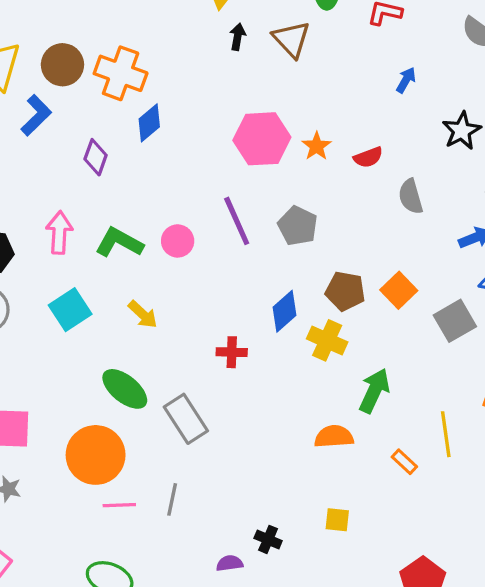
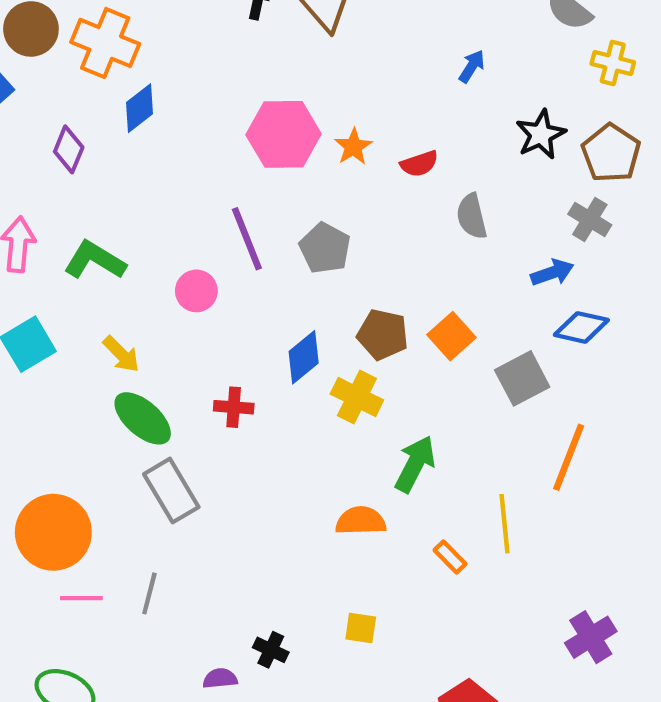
pink circle: (178, 241) -> (196, 291), moved
green ellipse: (125, 389) -> (143, 418), moved

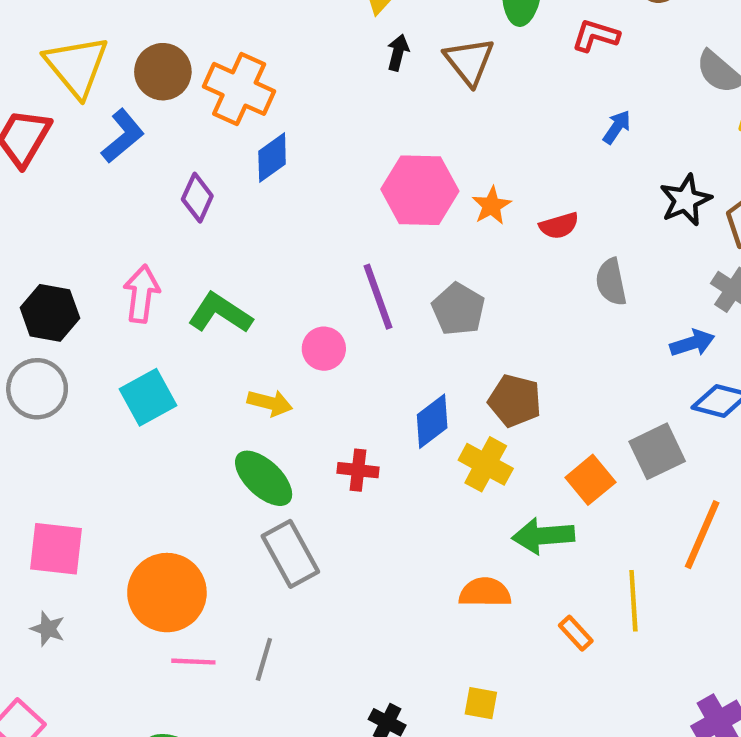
orange square: (452, 336) -> (590, 480), moved
yellow arrow: (121, 354) -> (270, 403), moved, turned -33
green arrow: (415, 464) -> (543, 536), turned -124

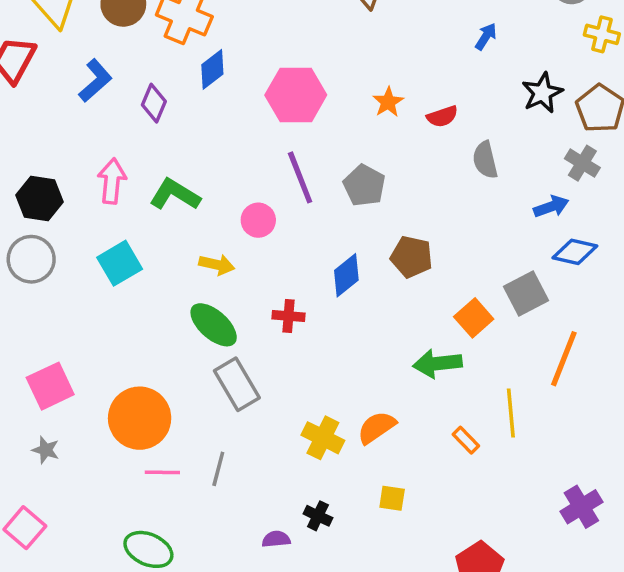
blue L-shape: (123, 136) -> (95, 80), moved
pink hexagon: (420, 190) -> (296, 95), moved
yellow cross: (486, 464) -> (323, 438), moved
pink square: (56, 549) -> (50, 386), turned -30
orange semicircle: (485, 592) -> (377, 427), moved, turned -33

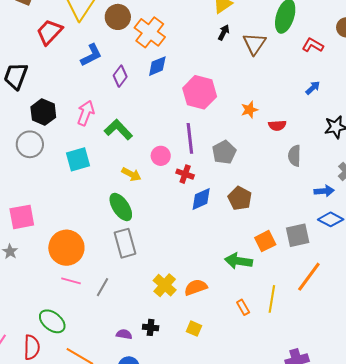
red cross: (288, 316) -> (185, 174), moved
black cross: (318, 516) -> (151, 327), turned -35

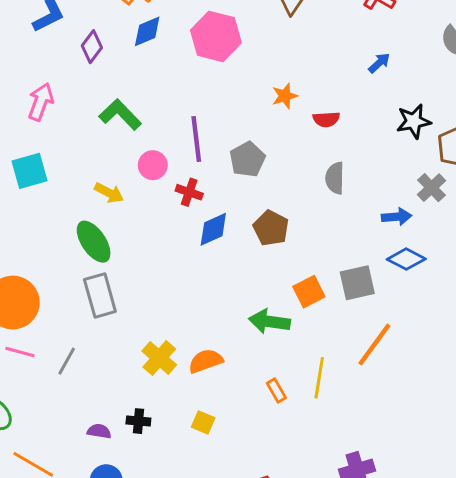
pink hexagon: (200, 92) -> (216, 36), moved
green L-shape: (118, 130) -> (120, 115), moved
gray semicircle: (295, 156) -> (335, 178), moved

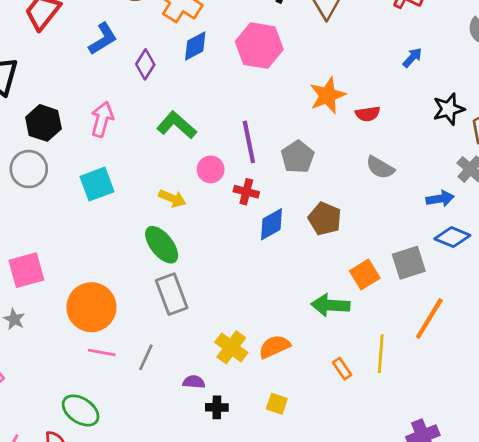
orange star: (285, 96) -> (327, 95), size x1.5
gray semicircle: (335, 178) -> (380, 168), turned -56
purple semicircle: (99, 431) -> (194, 382), moved

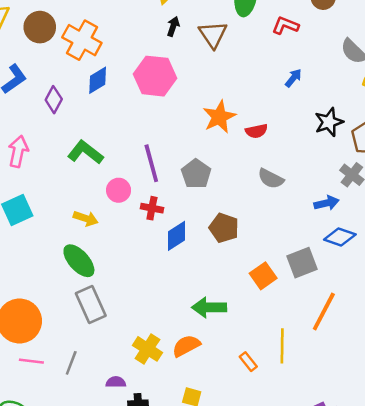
green arrow: (330, 305) -> (209, 307), moved

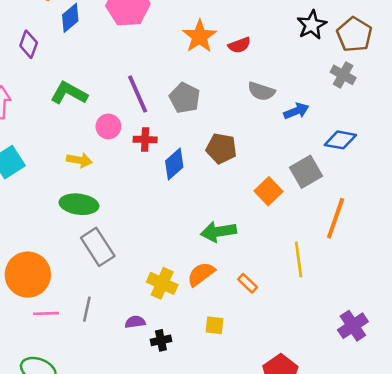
blue arrow: (327, 203) -> (296, 111), moved
green ellipse: (79, 261) -> (79, 204), turned -32
orange rectangle: (248, 362) -> (248, 283), moved

